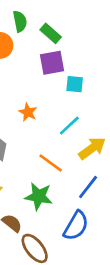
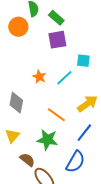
cyan square: (75, 84) -> (83, 61), moved
cyan line: (69, 126) -> (64, 78), moved

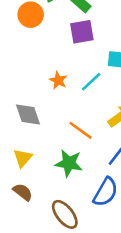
gray diamond: (16, 103) -> (28, 115), turned -30
brown semicircle: (27, 160) -> (23, 192), moved

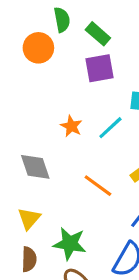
green star: (69, 163) -> (70, 244), moved
brown semicircle: (23, 192) -> (29, 259), turned 54

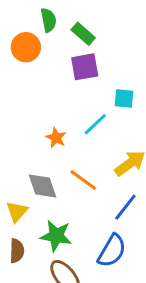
orange star: (71, 126) -> (56, 138), moved
gray diamond: (35, 167) -> (42, 186), moved

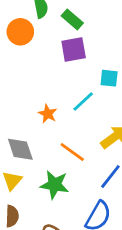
gray diamond: (42, 186) -> (20, 149), moved
green star: (56, 236) -> (54, 185), moved

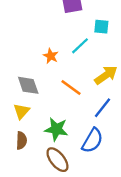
green star: (54, 185) -> (56, 129), moved

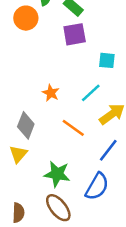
cyan line: (80, 46) -> (91, 93), moved
gray diamond: (28, 85) -> (26, 125), turned 40
brown semicircle: (21, 140) -> (18, 213), moved

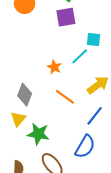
orange star: (51, 93) -> (54, 67), moved
cyan line: (91, 93) -> (80, 56), moved
green star: (57, 174) -> (38, 134), moved

